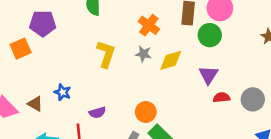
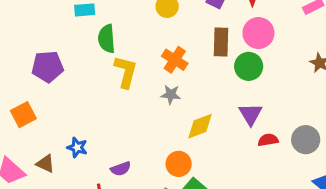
orange square: (21, 49) -> (23, 115), moved
yellow L-shape: (106, 54) -> (126, 72), moved
yellow diamond: (171, 60) -> (200, 126), moved

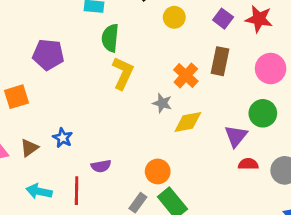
pink circle: (258, 33) -> (271, 69), moved
orange cross: (175, 60) -> (186, 75), moved
green circle: (249, 66) -> (263, 113), moved
yellow diamond: (200, 126) -> (188, 122), moved
brown triangle: (46, 164) -> (29, 148), turned 48

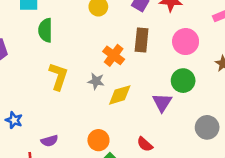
yellow L-shape: (123, 73) -> (58, 76), moved
red semicircle: (248, 164) -> (145, 144), moved, turned -133

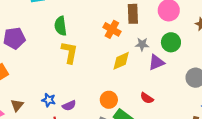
green semicircle: (45, 30) -> (61, 26), moved
gray star: (96, 81) -> (142, 44), moved
purple triangle: (162, 103) -> (156, 62), turned 42
blue star: (14, 120) -> (49, 100), moved

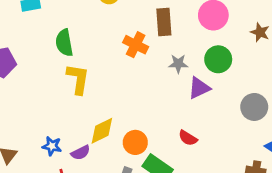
yellow diamond: (121, 61) -> (102, 131), moved

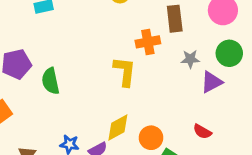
green semicircle: (64, 43) -> (51, 81), moved
orange cross: (136, 45) -> (148, 42), turned -35
yellow L-shape: (78, 79) -> (125, 71), moved

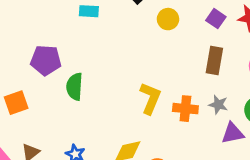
orange cross: (148, 42) -> (185, 109), moved

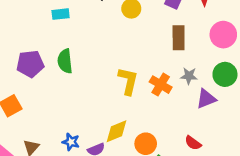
green semicircle: (75, 87) -> (65, 61), moved
orange cross: (185, 109) -> (161, 85), turned 35

